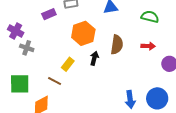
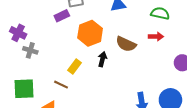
purple rectangle: (49, 14) -> (62, 16), moved
brown semicircle: (117, 45) -> (126, 44), turned 108
red arrow: (148, 46) -> (156, 37), moved

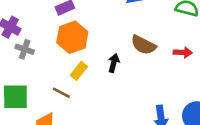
orange hexagon: (90, 33) -> (72, 37), moved
red arrow: (156, 37) -> (183, 52), moved

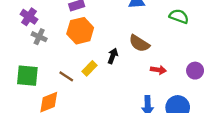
red arrow: (183, 52) -> (158, 70), moved
yellow rectangle: (79, 71) -> (89, 68), moved

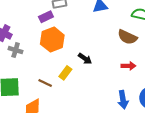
brown semicircle: (139, 43) -> (127, 37), moved
black arrow: (113, 56) -> (85, 59), turned 112

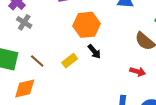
orange hexagon: (52, 40) -> (87, 25), moved
brown line: (45, 83) -> (37, 61), moved

